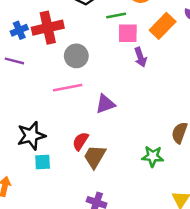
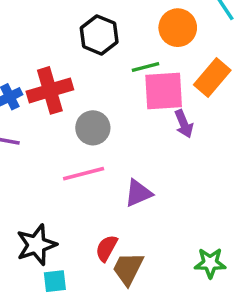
pink square: (128, 33) -> (164, 91), size x1.4

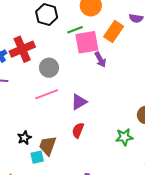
black star: (36, 245) -> (24, 138), size x0.6
red semicircle: (107, 248) -> (78, 130), moved
brown trapezoid: (128, 269) -> (48, 146), moved

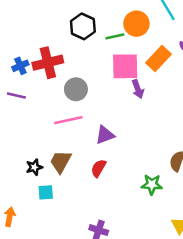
green line: (75, 30) -> (115, 36), moved
brown trapezoid: (48, 146) -> (61, 162), moved

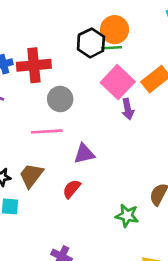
orange circle: (136, 24) -> (115, 30), moved
black hexagon: (83, 26) -> (91, 43), moved
pink square: (125, 66) -> (118, 82), turned 36

